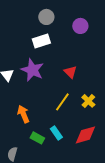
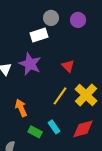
gray circle: (46, 17) -> (51, 18), moved
yellow cross: (88, 101) -> (86, 95), size x1.6

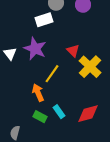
yellow cross: (86, 95) -> (90, 67), moved
yellow line: (60, 96) -> (52, 74), moved
orange arrow: (21, 108) -> (38, 93), moved

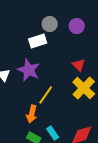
red triangle: (73, 51) -> (79, 65), moved
orange arrow: (38, 93) -> (32, 114), turned -144

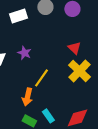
white rectangle: (38, 41) -> (18, 16), moved
purple star: (29, 70) -> (24, 53), size x0.6

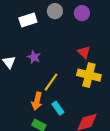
yellow cross: (79, 71) -> (89, 75), turned -30
cyan rectangle: (48, 116) -> (58, 108), moved

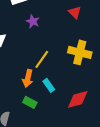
red triangle: (84, 52) -> (75, 12), moved
purple star: (34, 57) -> (33, 21), moved

